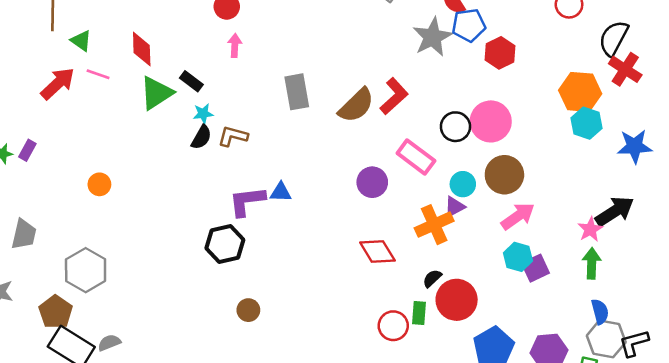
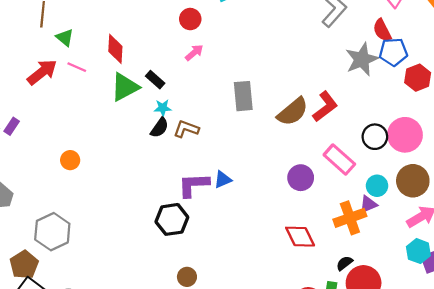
pink arrow: (235, 46) -> (194, 53), turned 42
blue triangle: (281, 192) -> (223, 180), turned -30

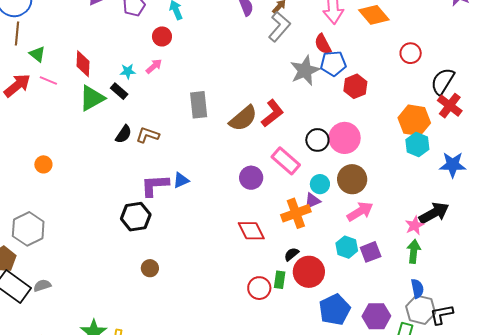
red circle: (190, 19) -> (162, 36), moved
cyan star: (163, 108) -> (128, 71), moved
cyan hexagon: (418, 251) -> (347, 247), moved

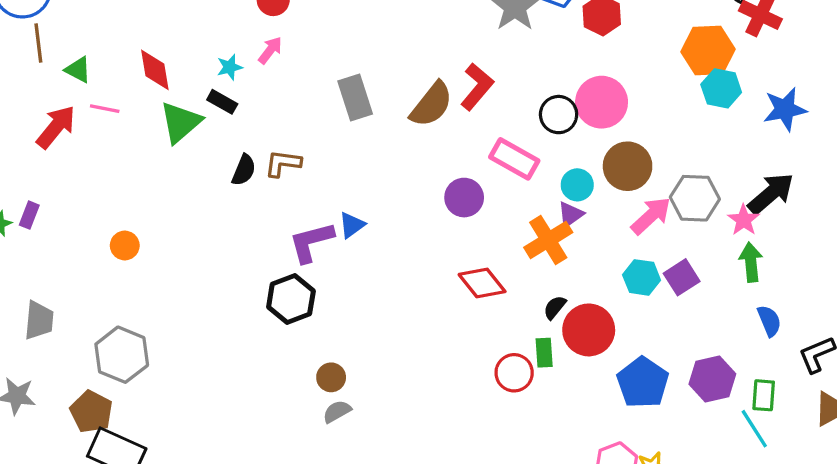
gray semicircle: (42, 285) -> (337, 411), moved
gray hexagon: (421, 310) -> (695, 198), moved

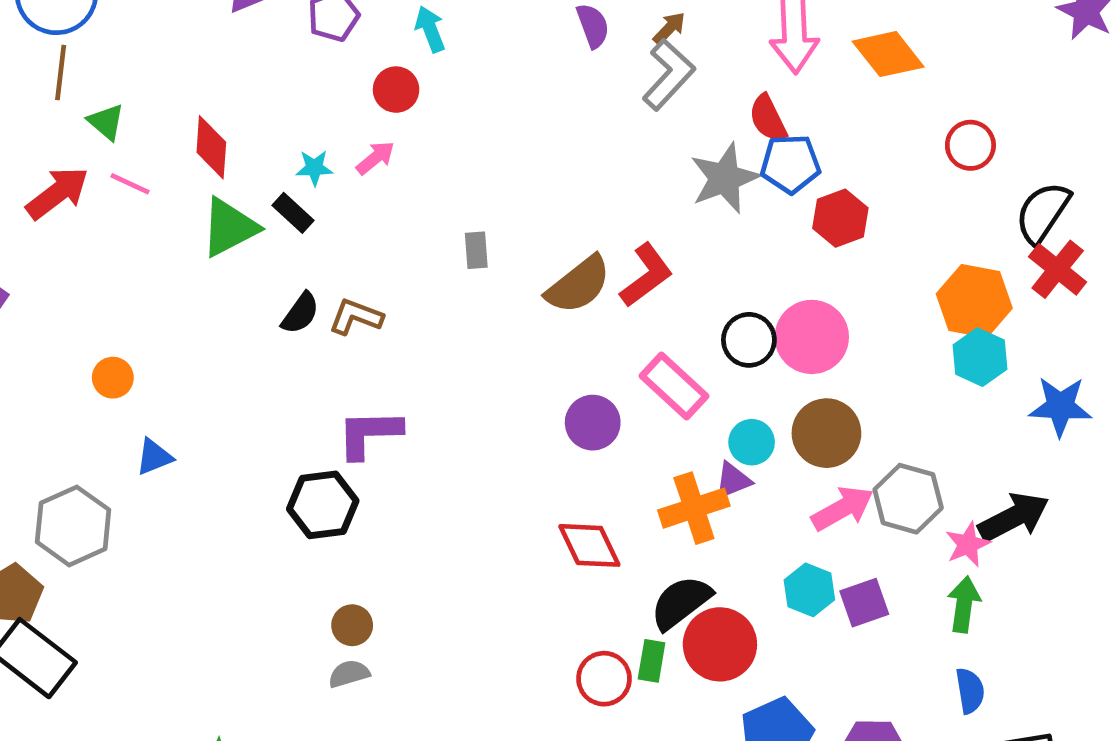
gray rectangle: (355, 98) -> (476, 250), size x0.6
blue triangle: (352, 225) -> (154, 457), moved
black semicircle: (555, 307) -> (681, 602), size x1.8

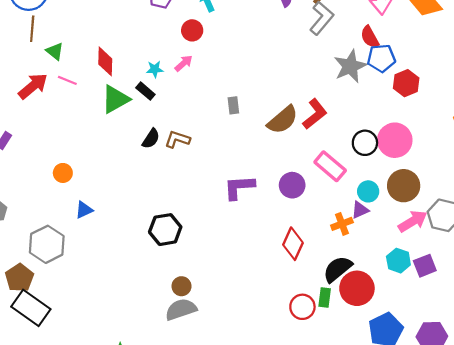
purple L-shape: (369, 434) -> (239, 187), moved
orange cross: (694, 508) -> (342, 224), size x0.7
red diamond: (589, 545) -> (293, 244), turned 52
gray semicircle: (349, 674) -> (181, 309), size x1.6

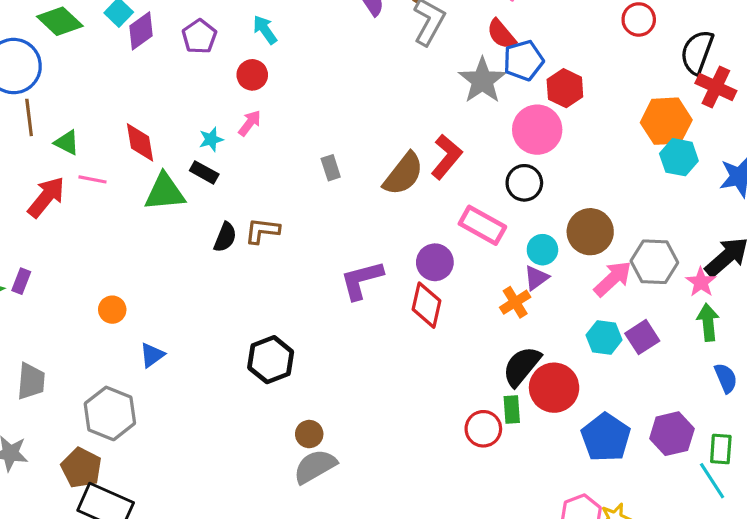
green triangle: (115, 99) -> (165, 192), turned 36
pink circle: (395, 140) -> (537, 130), moved
red diamond: (293, 244) -> (427, 305), moved

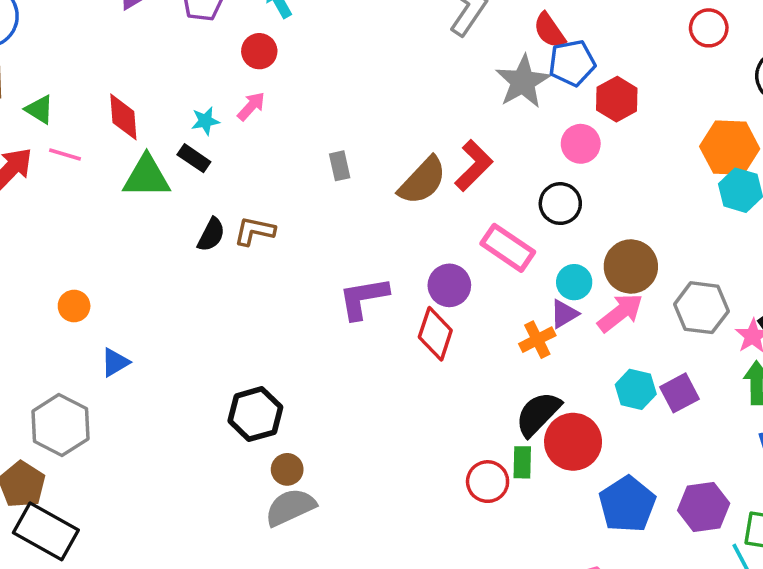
pink circle: (537, 130) -> (581, 144), size x0.7
pink arrow: (613, 279) -> (620, 313), moved
black hexagon: (271, 360) -> (255, 414), moved

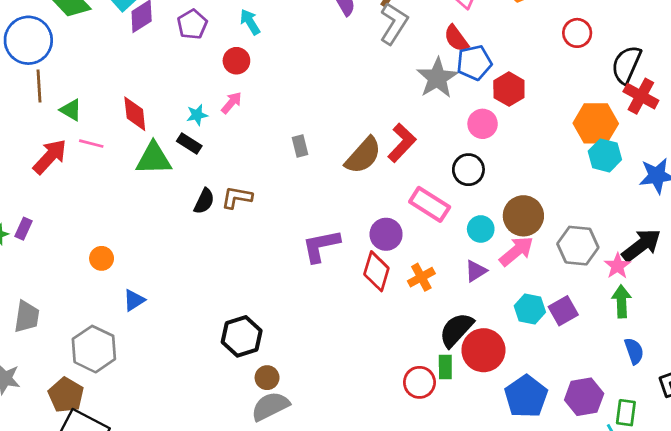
purple triangle: (564, 314) -> (476, 271), moved
orange cross: (537, 340) -> (421, 277), moved

